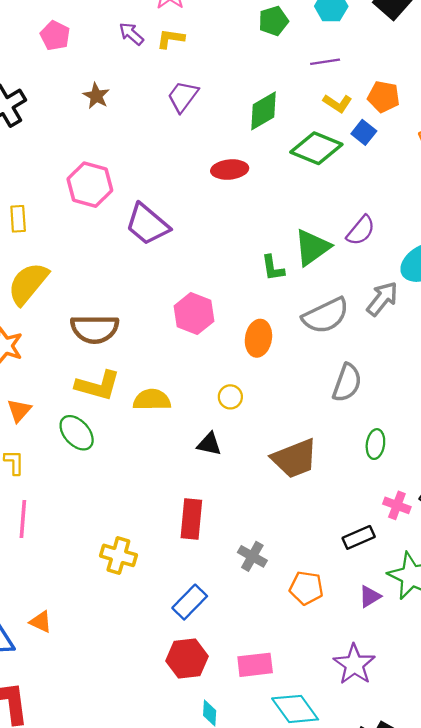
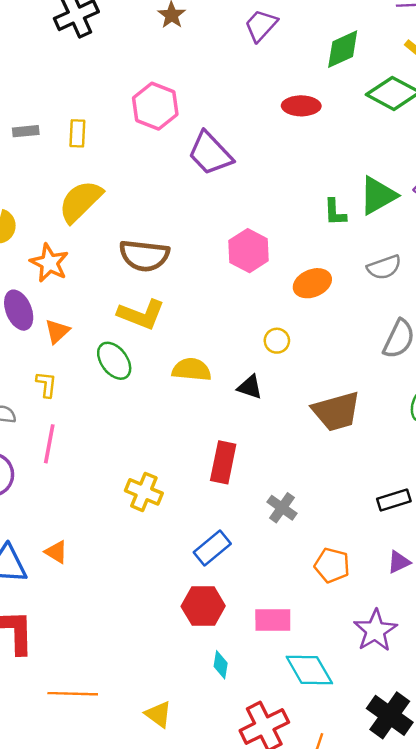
gray semicircle: (326, 316) -> (384, 267), size x0.7
orange ellipse: (258, 338) -> (312, 283), turned 52
yellow semicircle: (152, 400) -> (192, 370), moved
orange pentagon: (306, 588) -> (332, 565), moved

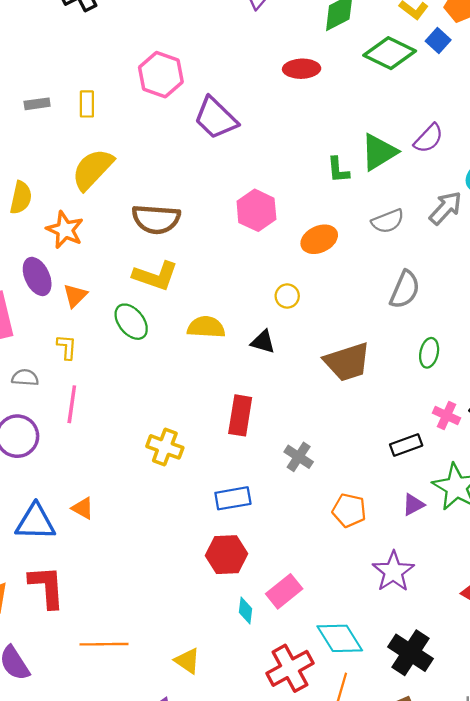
blue rectangle: (212, 548) -> (233, 498), turned 32
pink rectangle: (273, 620) -> (284, 591), moved, turned -36
cyan diamond: (309, 670) -> (340, 638), moved

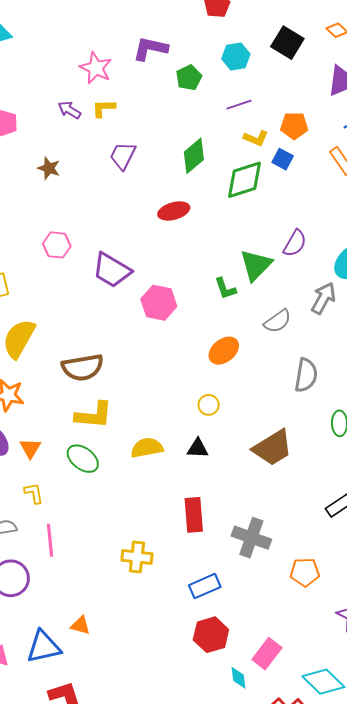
green diamond: (390, 53) -> (245, 180), turned -30
pink hexagon: (161, 75) -> (57, 245), size x0.7
pink hexagon: (256, 210) -> (159, 303), moved
gray cross: (299, 457) -> (251, 538), size x1.5

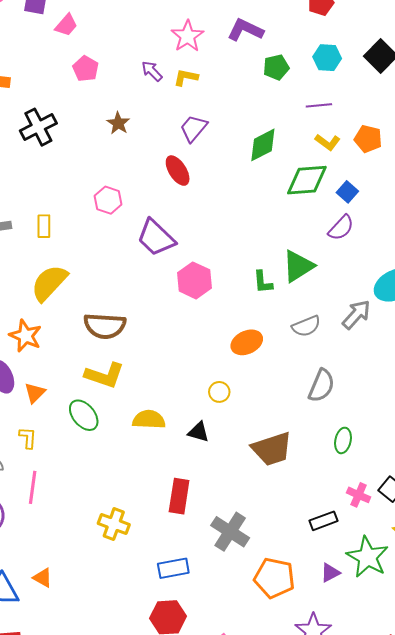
blue square: (283, 159) -> (347, 192), moved
red ellipse: (174, 211) -> (178, 171), moved, turned 60
purple semicircle: (295, 243) -> (341, 228), moved
orange pentagon: (305, 572) -> (274, 578), size x1.4

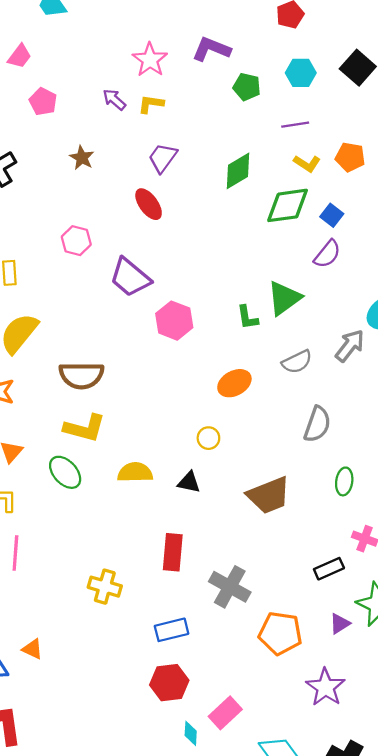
green pentagon: (276, 67) -> (247, 87), turned 30

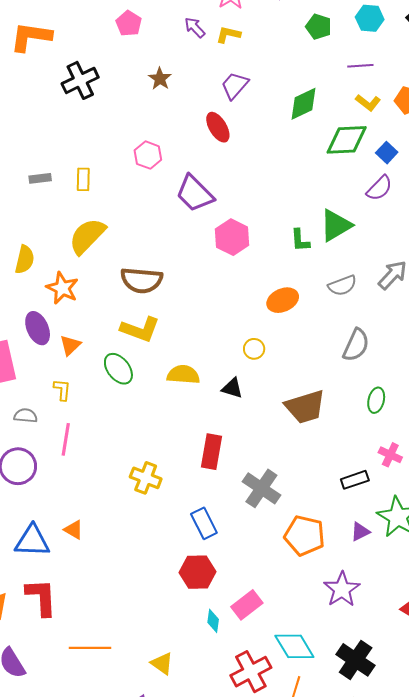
blue rectangle: (172, 630) -> (204, 523), turned 72

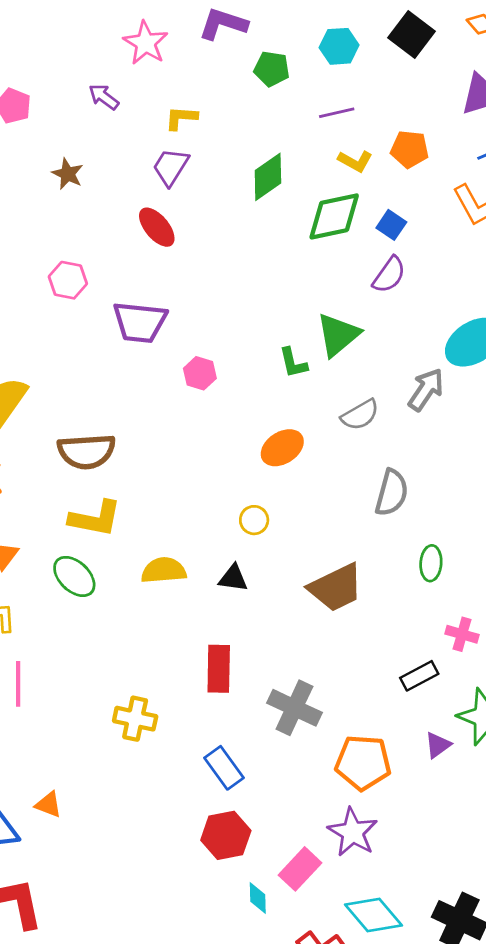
yellow L-shape: (228, 35) -> (181, 118), moved
purple trapezoid: (195, 193) -> (140, 322), turned -30
pink hexagon: (232, 237) -> (200, 373), size x0.7
purple star: (342, 589) -> (353, 832), moved

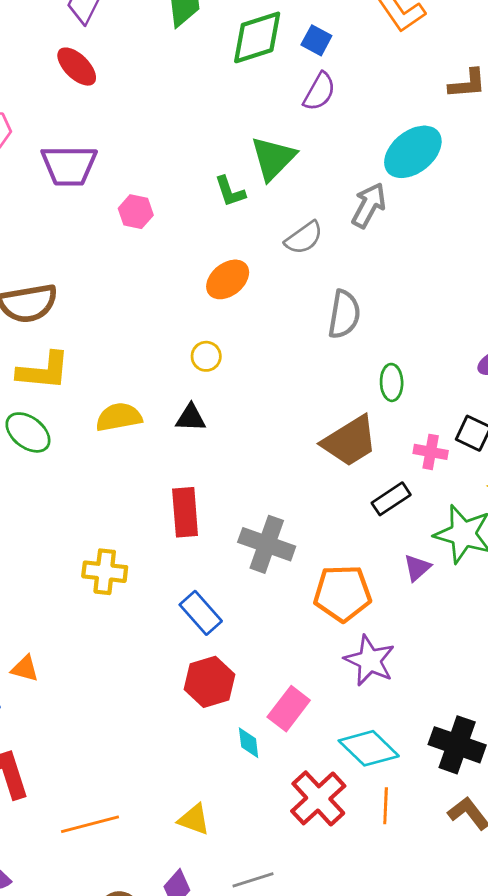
brown trapezoid: (336, 588) -> (350, 441), moved
purple star: (353, 832) -> (370, 660), moved

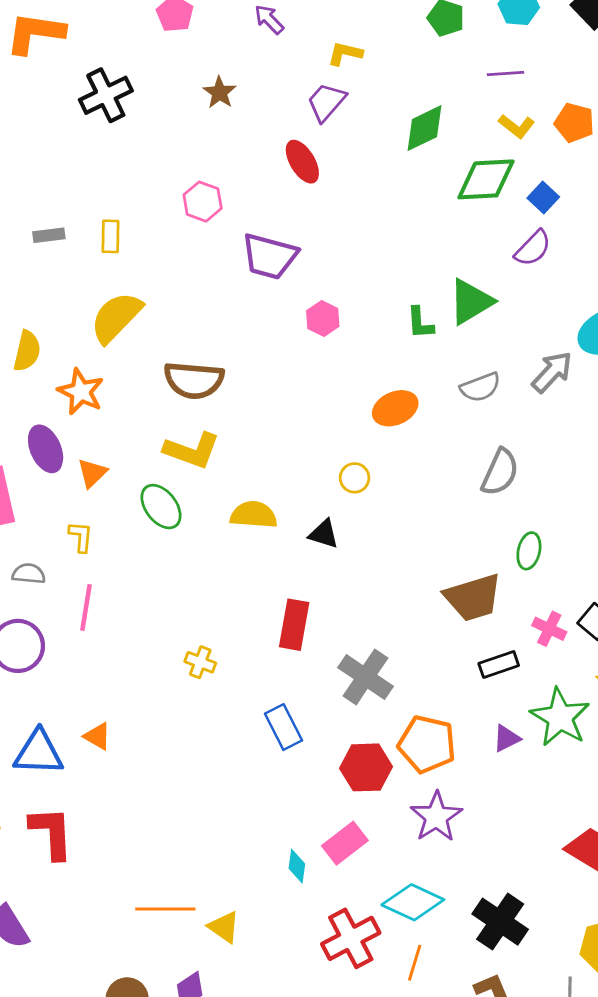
yellow cross: (105, 572) -> (200, 662), size x0.7
red hexagon: (210, 682) -> (366, 767), moved
cyan diamond: (369, 748) -> (413, 902), turned -34
orange line: (90, 824) -> (165, 909), moved

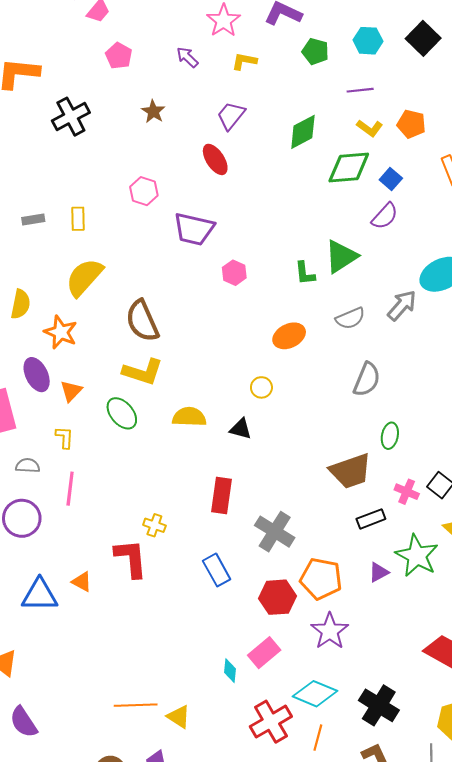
yellow L-shape: (345, 53) -> (244, 61), moved
brown semicircle: (194, 380) -> (142, 321), turned 63
red L-shape: (51, 833) -> (131, 558), moved

